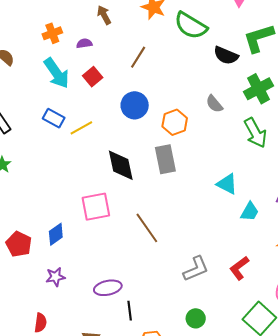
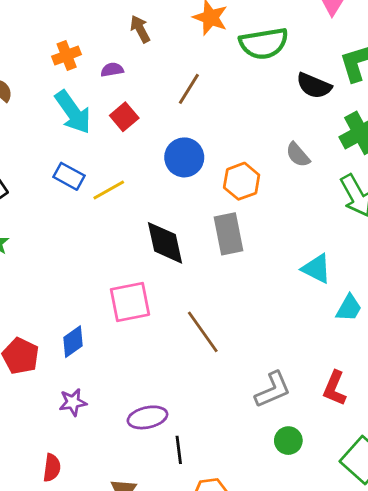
green semicircle: (191, 26) -> (264, 43), turned -40
red L-shape: (239, 268) -> (335, 388), turned -30
green circle: (196, 318) -> (288, 441), moved

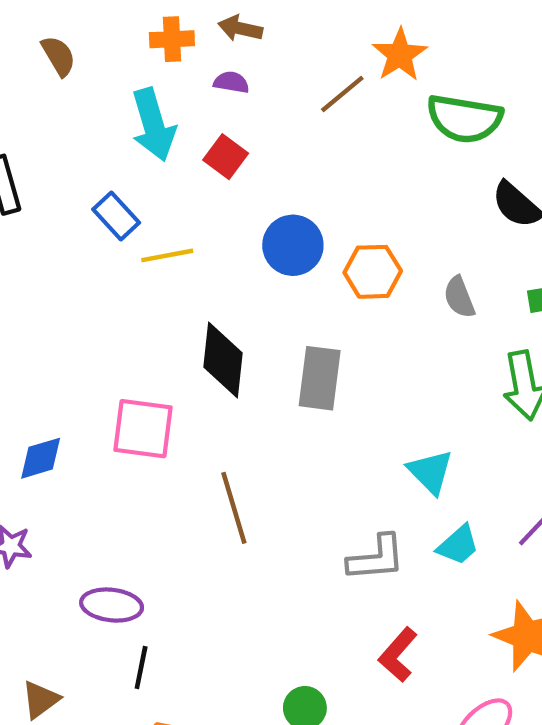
brown arrow: (140, 29) -> (240, 28), moved, turned -68
brown line: (189, 89) -> (342, 94), moved
red square: (124, 117) -> (226, 157), turned -32
orange hexagon: (242, 181) -> (373, 272), moved
gray L-shape: (273, 390) -> (376, 558), moved

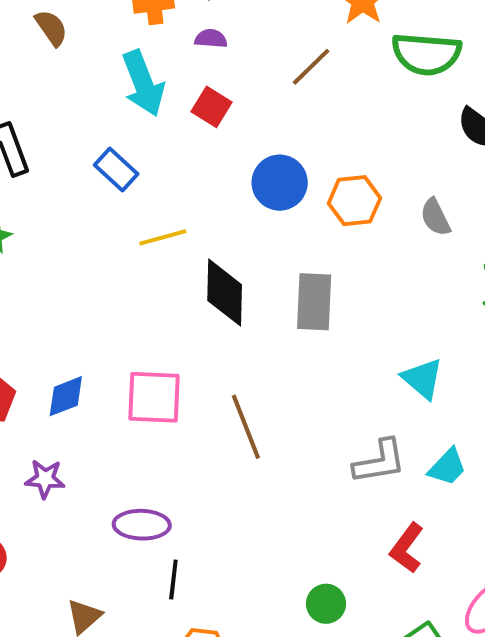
brown line: (342, 94) -> (311, 67), moved
yellow line: (167, 255) -> (163, 237), moved
pink square: (143, 429) -> (154, 397), moved
cyan trapezoid: (458, 545) -> (447, 467), moved

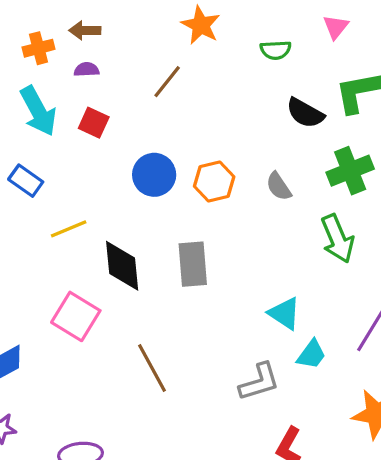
green semicircle: (426, 54) -> (276, 50), moved, size x0.6
pink square: (154, 397) -> (76, 316), moved, turned 36
cyan trapezoid: (447, 467) -> (311, 354), moved

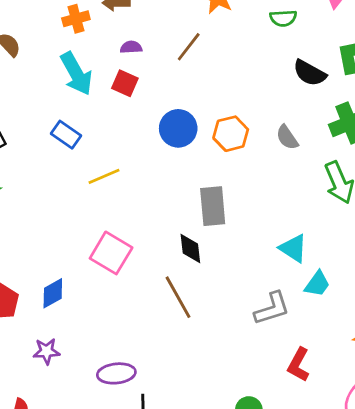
purple semicircle: (87, 70) -> (131, 47), moved
black diamond: (122, 266) -> (190, 248), moved, size x0.7

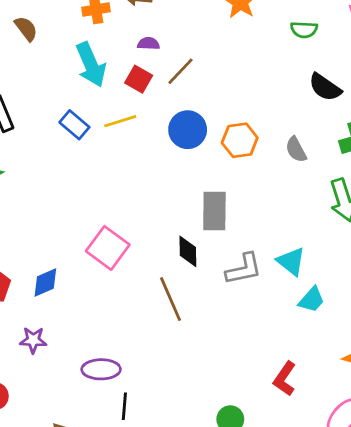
brown line: (189, 47) -> (180, 71), moved
yellow line: (104, 176) -> (120, 121), moved
gray L-shape: (272, 308) -> (244, 269), moved

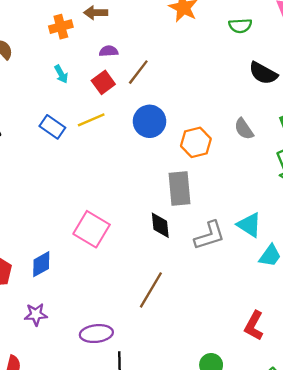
cyan arrow: (91, 65) -> (61, 74), size x0.5
red square: (139, 79) -> (103, 82), turned 30
orange hexagon: (240, 140) -> (196, 142), moved
brown line: (171, 299) -> (151, 290), moved, turned 60

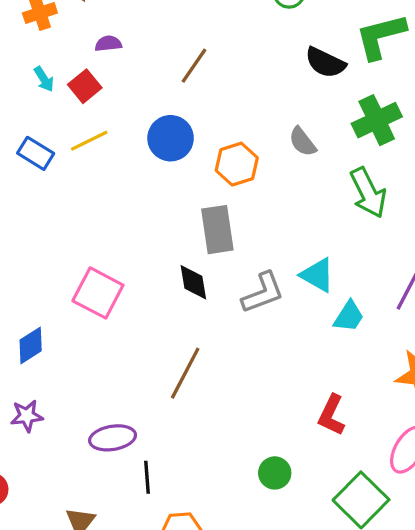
brown line: (138, 72) -> (194, 66), moved
red square: (103, 82) -> (85, 86), moved

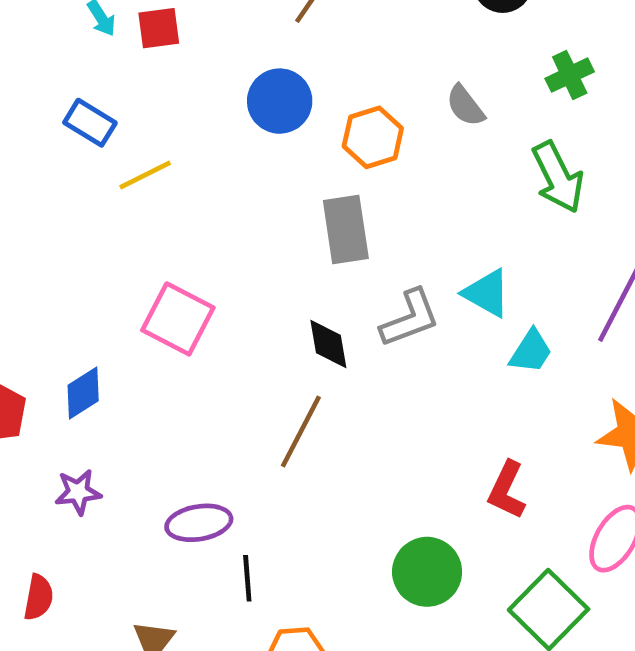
red square: (85, 86) -> (159, 28), turned 32
green cross: (377, 120) -> (570, 75), size x0.7
yellow line: (89, 141) -> (145, 175), moved
black diamond: (193, 282) -> (328, 344), moved
green circle: (275, 473) -> (427, 572), size x1.5

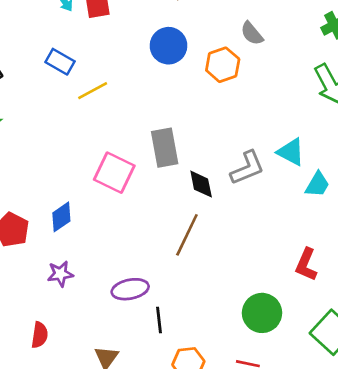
gray semicircle: (465, 106) -> (252, 33), moved
gray rectangle: (346, 229) -> (165, 148), moved

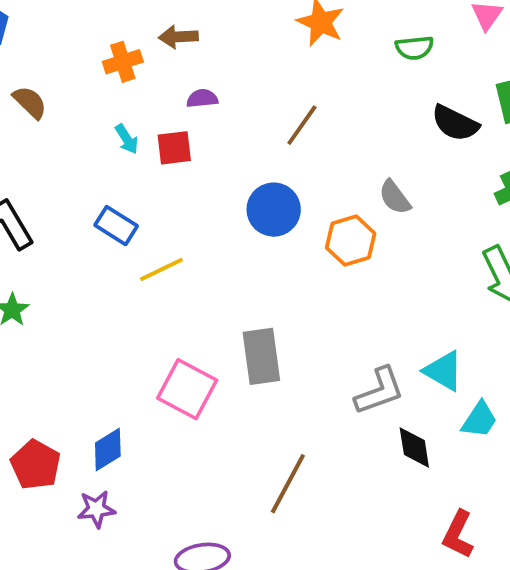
black diamond: (201, 184) -> (414, 448), moved
purple star: (60, 274) -> (96, 509), moved

